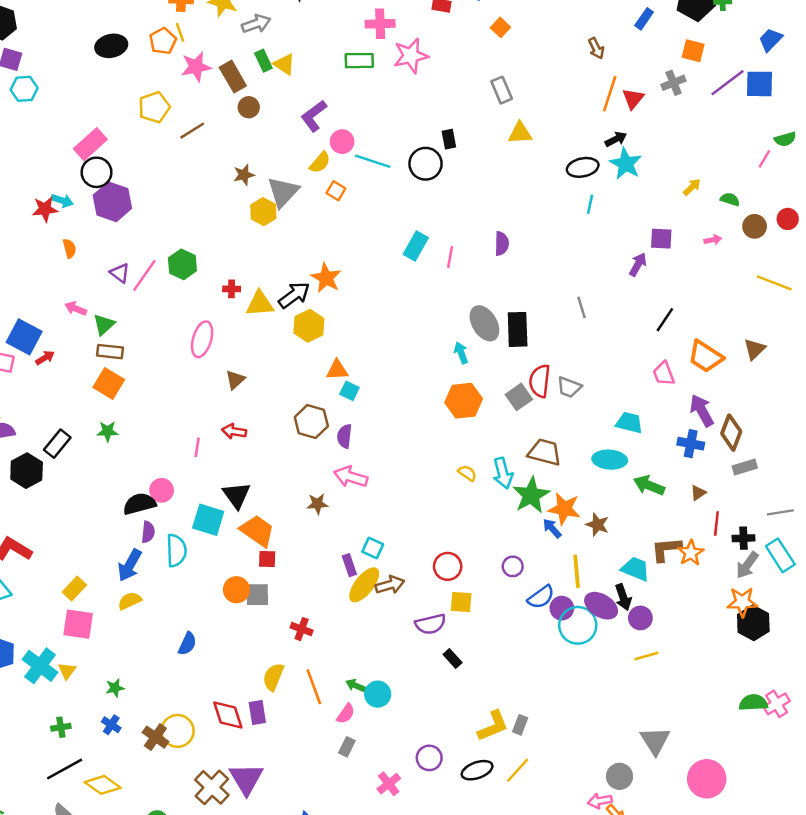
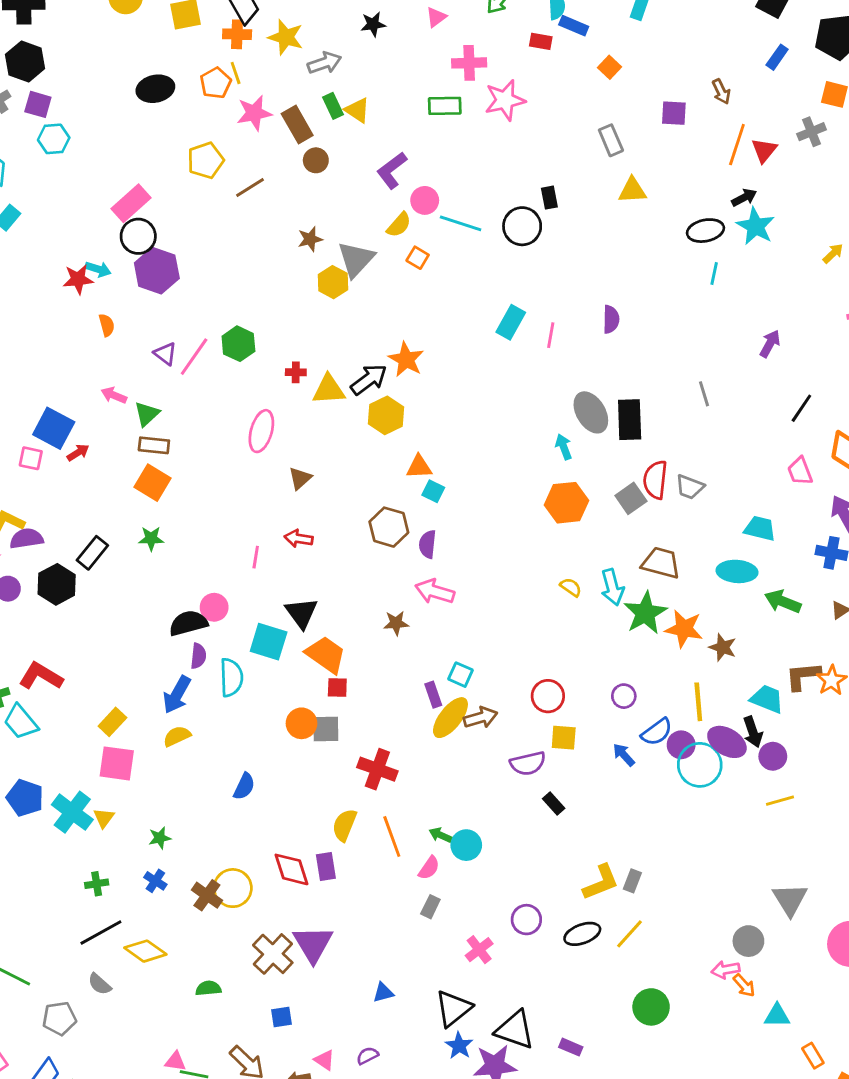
purple square: (661, 239) -> (674, 113), moved
blue arrow: (552, 528) -> (624, 755), moved
red cross: (302, 629) -> (377, 769), size x1.5

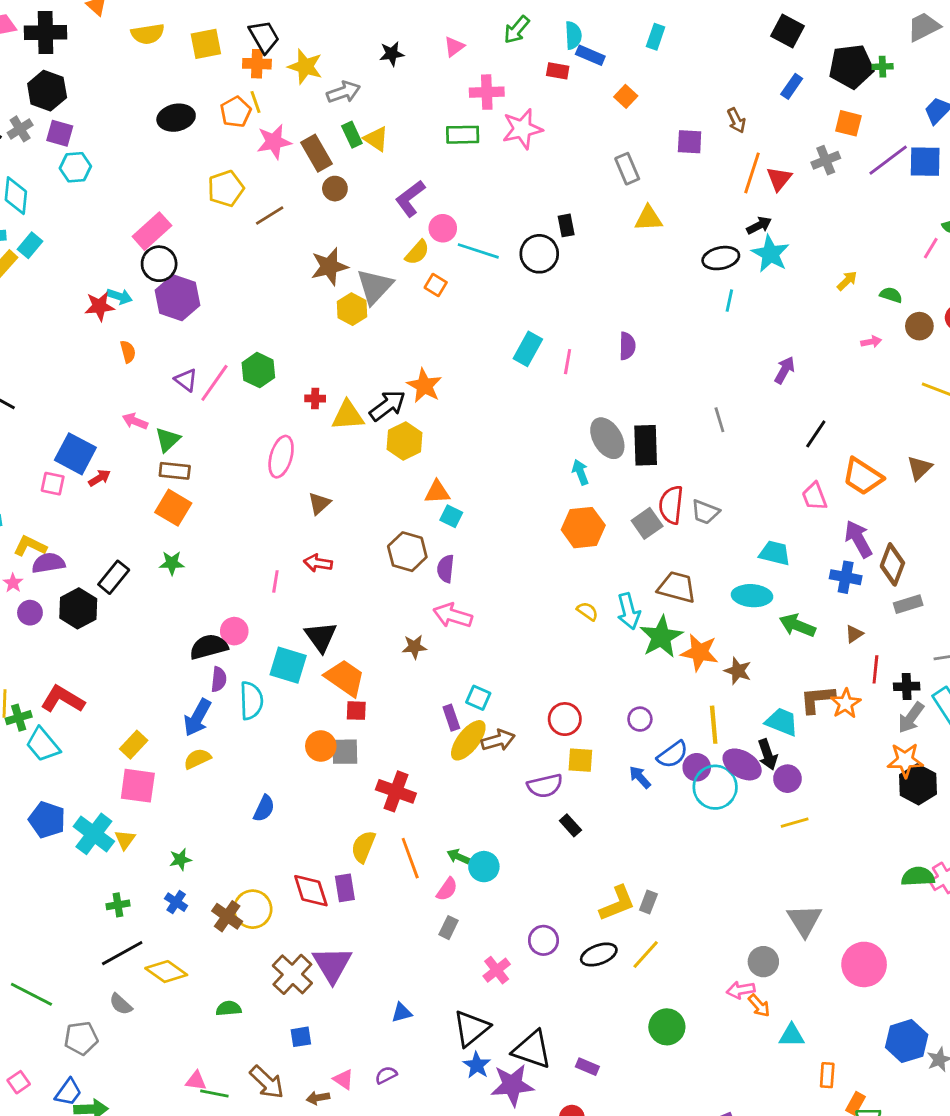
brown star: (310, 239) -> (329, 267), size x1.5
orange rectangle: (813, 1056) -> (827, 1075), turned 35

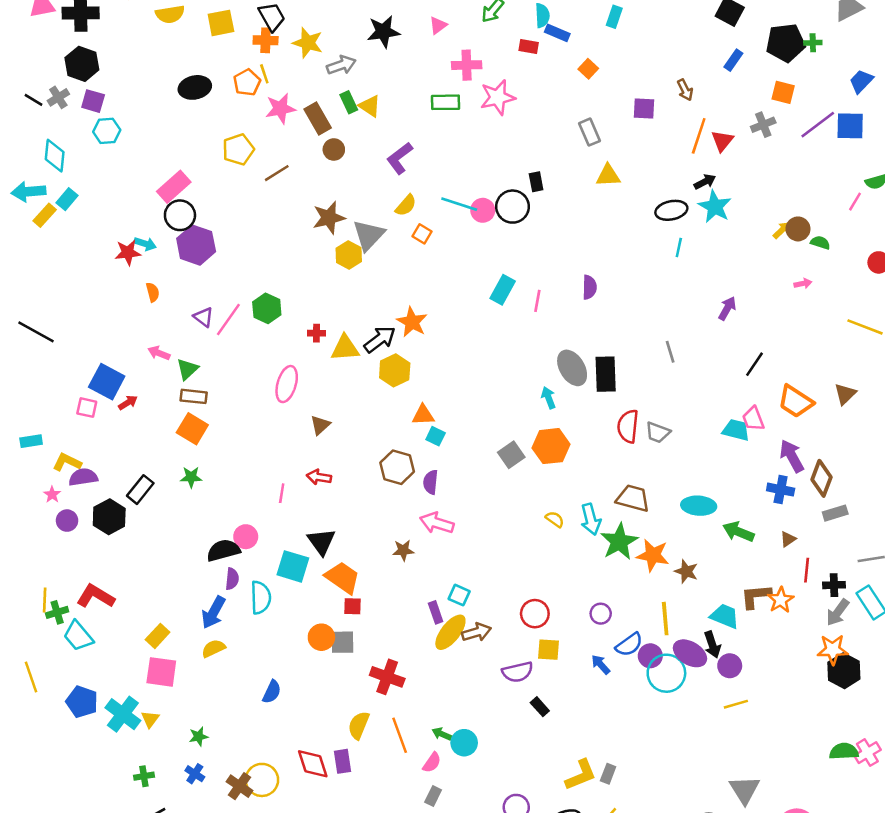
black star: (392, 54) -> (383, 32), size x1.5
pink circle: (443, 228) -> (483, 210), moved
brown circle: (919, 326) -> (798, 229), moved
gray square: (647, 523) -> (511, 455), moved
cyan trapezoid: (775, 553) -> (736, 430), moved

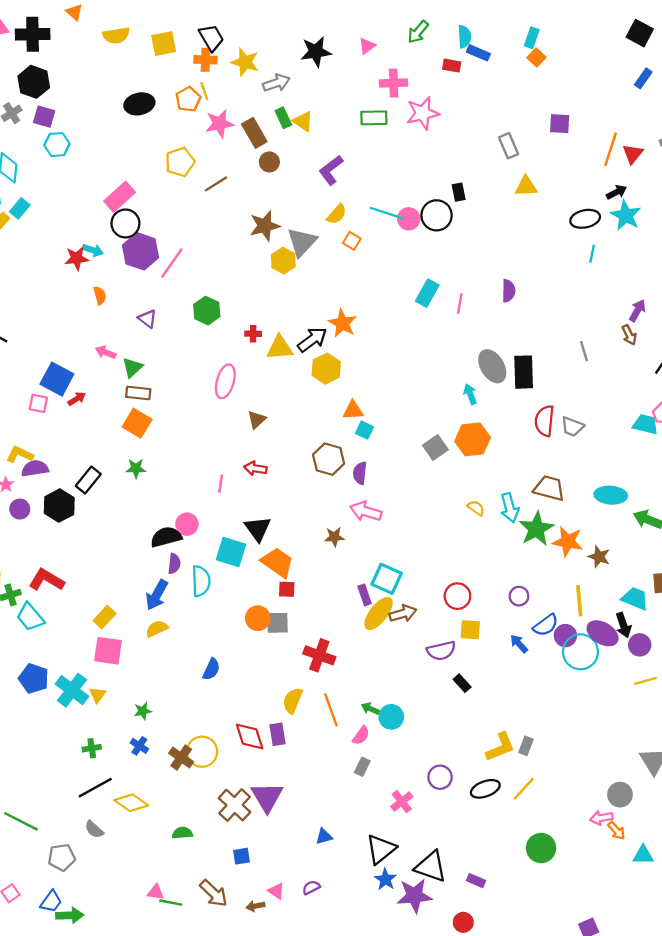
orange square: (588, 69) -> (536, 57), moved
brown arrow: (685, 90) -> (629, 335), moved
pink line: (228, 320) -> (172, 263), moved
cyan square: (459, 595) -> (387, 579), size x1.5

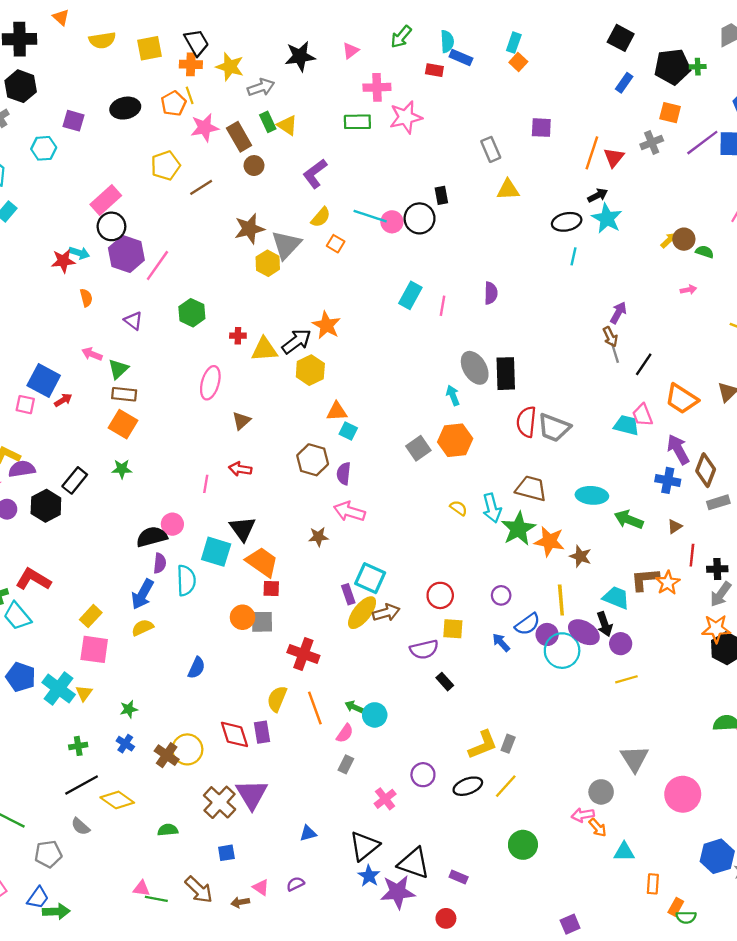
purple square: (44, 117) -> (74, 121), moved
gray line: (584, 351) -> (615, 353), moved
gray trapezoid: (572, 427) -> (554, 428), size x1.4

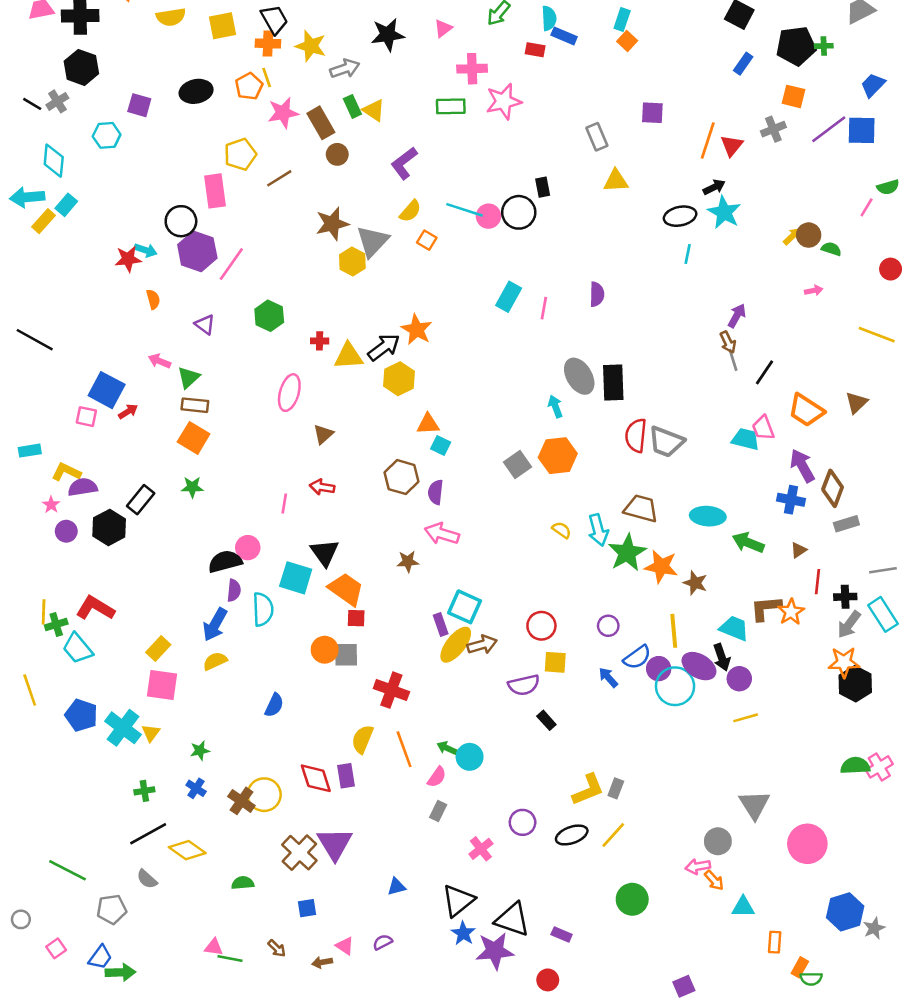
pink rectangle: (106, 200) -> (215, 191), moved, turned -56
brown arrow: (199, 890) -> (277, 948), size x0.6

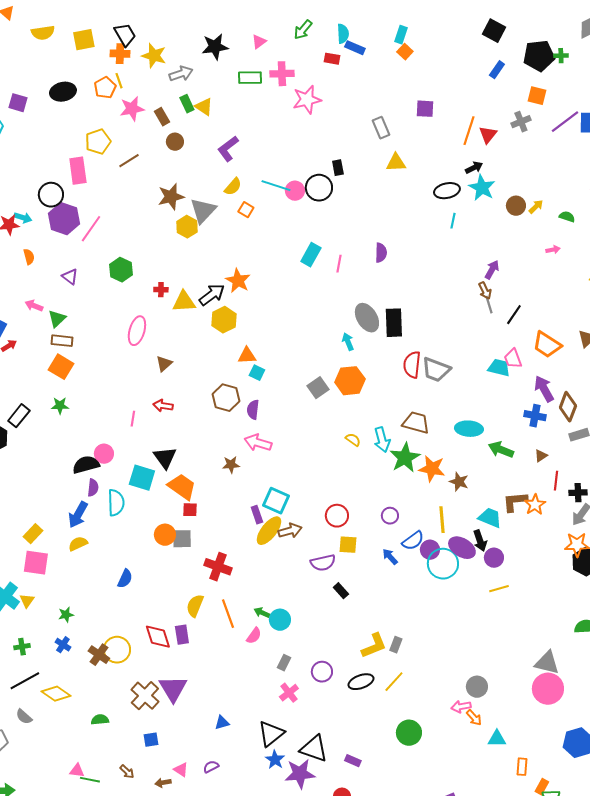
green rectangle: (451, 106) -> (250, 78), moved
brown rectangle: (321, 123) -> (162, 117), size x0.7
brown circle: (809, 235) -> (516, 206), moved
gray triangle: (754, 805) -> (547, 663), moved, turned -44
gray rectangle: (438, 811) -> (284, 663), moved

